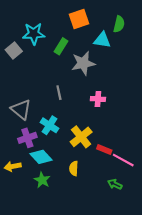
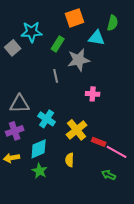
gray line: (59, 93) -> (56, 76), moved
gray triangle: (21, 110) -> (20, 104), turned -40
purple cross: (27, 138) -> (15, 131), moved
cyan diamond: (41, 157) -> (39, 149), turned -70

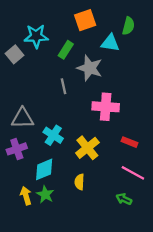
gray star: (79, 60) -> (90, 68), turned 30
pink cross: (93, 94) -> (106, 107), size x1.6
red rectangle: (99, 142) -> (130, 142), moved
yellow arrow: (12, 158) -> (26, 196), moved, turned 84

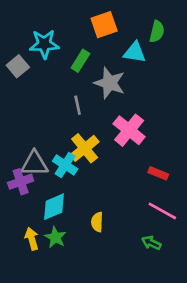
pink cross: (106, 107) -> (129, 130), turned 35
gray triangle: (22, 118) -> (35, 164), moved
yellow cross: (87, 148) -> (85, 148), moved

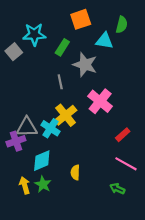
red rectangle: (158, 173) -> (123, 135), turned -64

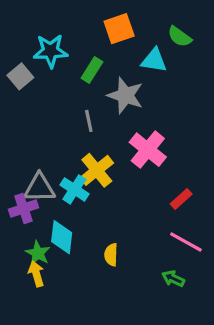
green semicircle: (122, 25) -> (180, 37), turned 112
cyan diamond: (42, 161) -> (62, 237), turned -60
green star: (43, 184) -> (38, 253), moved

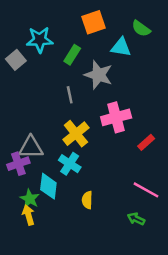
pink cross: (148, 150) -> (116, 117), turned 36
cyan cross: (74, 189) -> (70, 164), moved
red rectangle: (181, 199) -> (146, 142), moved

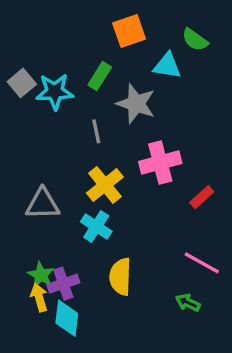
cyan star: (40, 40) -> (55, 92), moved
purple cross: (18, 164) -> (63, 284), moved
cyan diamond: (48, 186) -> (67, 318), moved
yellow semicircle: (87, 200) -> (120, 277), size x1.5

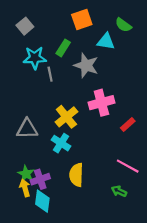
gray square: (22, 83) -> (25, 26), moved
gray line: (96, 131) -> (50, 74), moved

